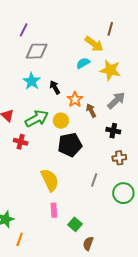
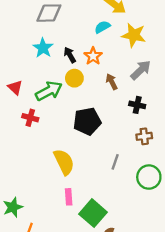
orange star: (75, 99) -> (93, 56), moved
yellow circle: (61, 121) -> (74, 78), moved
green square: (75, 224) -> (93, 213), size x1.6

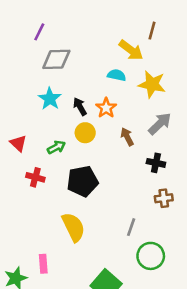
cyan semicircle: (102, 27) -> (117, 75), turned 42
green arrow: (49, 91) -> (56, 147), size x0.6
black pentagon: (87, 121) -> (83, 181), moved
green circle: (149, 177) -> (151, 256), moved
pink rectangle: (69, 197) -> (43, 264), moved

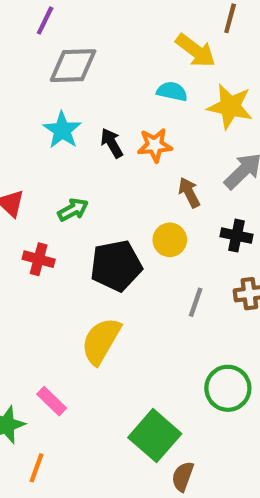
orange star: (106, 108) -> (155, 145), turned 30
yellow circle: (85, 133) -> (170, 240), moved
yellow semicircle: (73, 227) -> (101, 341), turned -124
gray line: (131, 227) -> (196, 302), moved
pink rectangle: (43, 264) -> (52, 401), turned -42

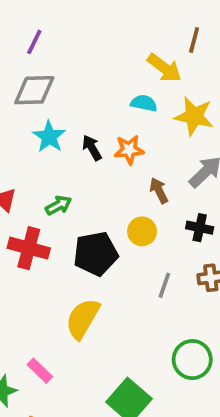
gray diamond: (73, 66) -> (34, 90), moved
red cross: (39, 259) -> (29, 248), size x1.5

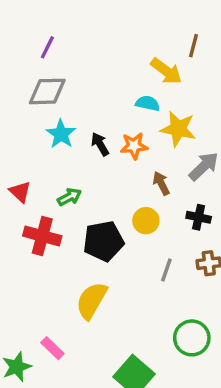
yellow star: (194, 116) -> (178, 129), moved

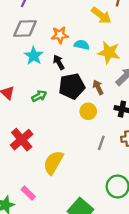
cyan semicircle: (148, 103) -> (82, 45), moved
orange star: (134, 146) -> (60, 35), moved
red cross: (42, 236) -> (22, 140), moved, turned 35
black pentagon: (103, 241) -> (72, 86), moved

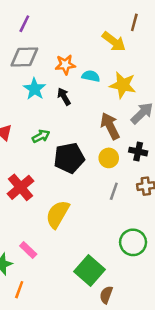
black pentagon: (72, 86) -> (69, 158), moved
brown arrow: (98, 87) -> (110, 126), size x1.5
yellow circle: (88, 111) -> (109, 158), moved

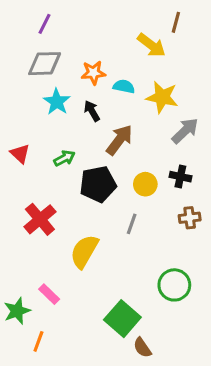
brown arrow: (110, 126) -> (119, 140), moved, turned 64
gray line: (114, 191) -> (132, 224), moved
brown semicircle: (106, 295) -> (142, 348), turned -54

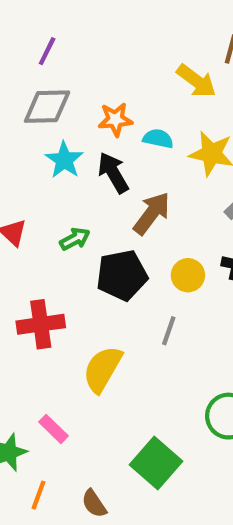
black arrow: (92, 111) -> (113, 173), size x1.4
red cross: (40, 219) -> (41, 324), turned 32
brown semicircle: (142, 348) -> (94, 504), moved

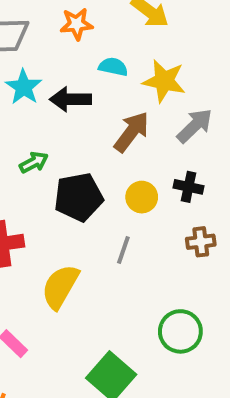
orange star: (115, 119) -> (77, 24), moved
black arrow: (113, 173) -> (70, 99), turned -60
brown arrow: (152, 213) -> (132, 132), moved

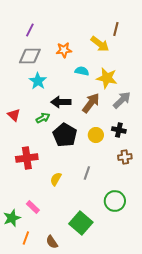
black arrow: (70, 99) -> (61, 102), moved
black pentagon: (79, 197) -> (65, 135), turned -30
gray line: (123, 250) -> (87, 173), moved
yellow semicircle: (60, 287) -> (56, 179), size x0.6

